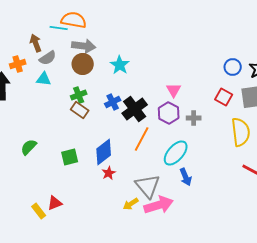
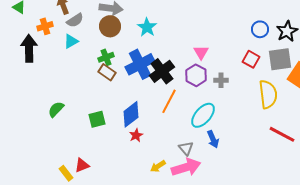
cyan triangle: (44, 79) -> (71, 41), turned -35
blue cross: (113, 102) -> (140, 64), size x1.8
gray triangle: (148, 186) -> (186, 148), moved, size x0.6

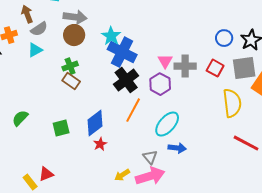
blue cross: (140, 64) -> (122, 52), moved, turned -36
gray cross: (221, 80) -> (185, 66), moved, size x1.5
blue arrow: (213, 139) -> (177, 148), turned -60

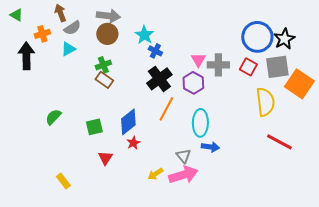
blue circle: (224, 38) -> (257, 37), size x1.8
blue cross: (122, 52) -> (155, 51), size x0.5
cyan ellipse: (167, 124) -> (200, 123), turned -40
red triangle: (46, 174) -> (105, 158), moved, turned -35

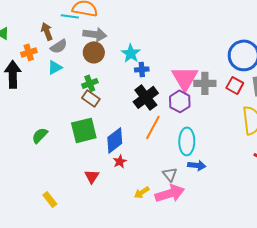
blue cross: (155, 51) -> (142, 69), turned -32
pink triangle: (198, 60) -> (185, 78), size x1.8
green square: (94, 127) -> (84, 130), moved, size x1.5

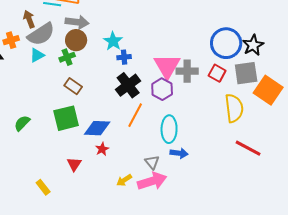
gray semicircle: (59, 46) -> (41, 34), size x1.6
green cross: (90, 83) -> (67, 57), moved
blue diamond: (115, 140) -> (97, 128), turned 40
yellow rectangle: (50, 199) -> (43, 187), moved

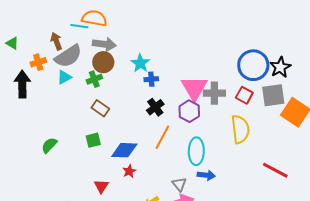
black cross: (128, 85) -> (155, 107), size x0.7
yellow semicircle: (234, 108) -> (240, 129), moved
green square: (66, 118) -> (93, 140), size x0.6

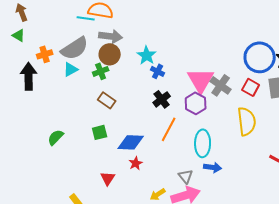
brown arrow: (56, 41) -> (22, 12), moved
blue cross: (151, 79) -> (158, 71), turned 32
gray cross: (214, 93) -> (221, 85), turned 35

